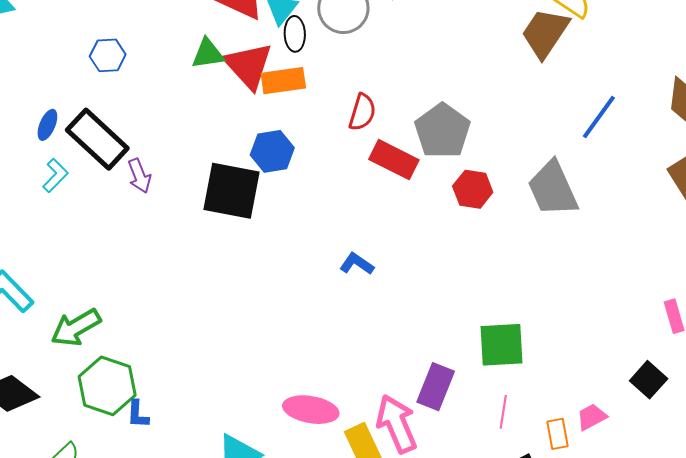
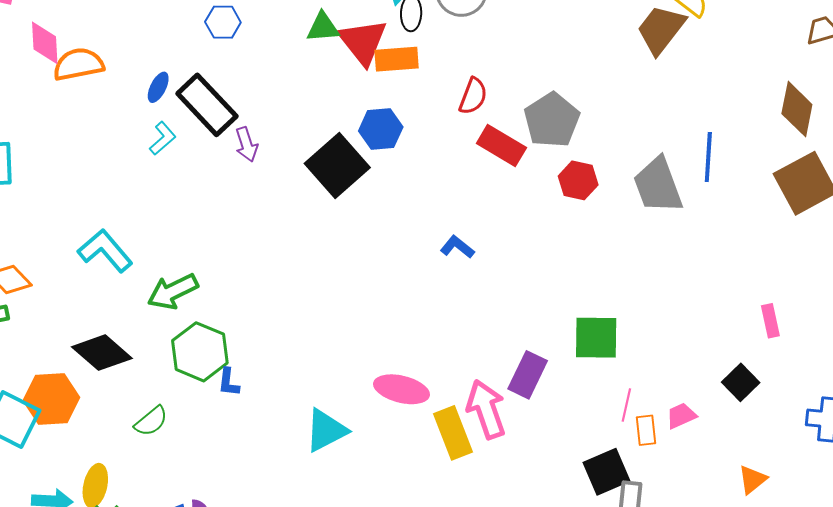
blue line: (599, 117) -> (708, 157), moved, turned -36
black square: (231, 191) -> (337, 165), turned 34
pink line: (503, 412) -> (626, 405), moved

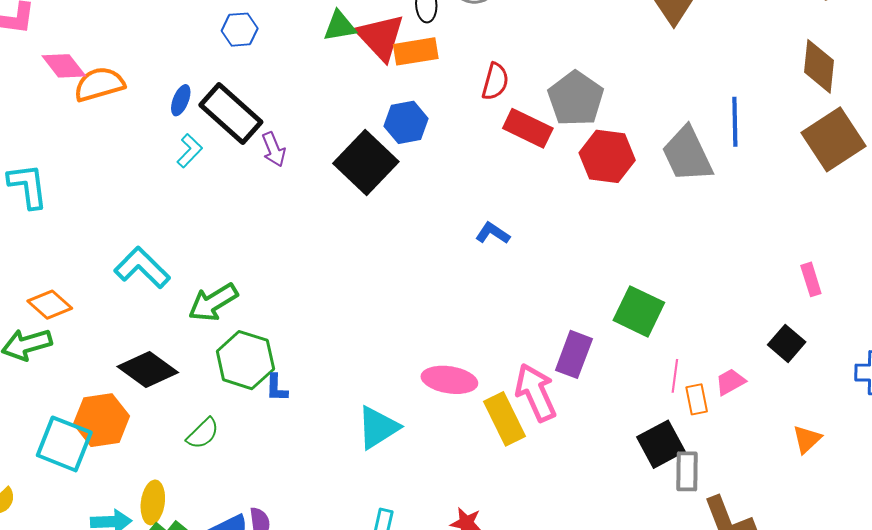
pink diamond: (45, 43) -> (64, 66), turned -30
red hexagon: (578, 180) -> (607, 156), size x1.4
green square: (596, 338) -> (639, 311), turned 30

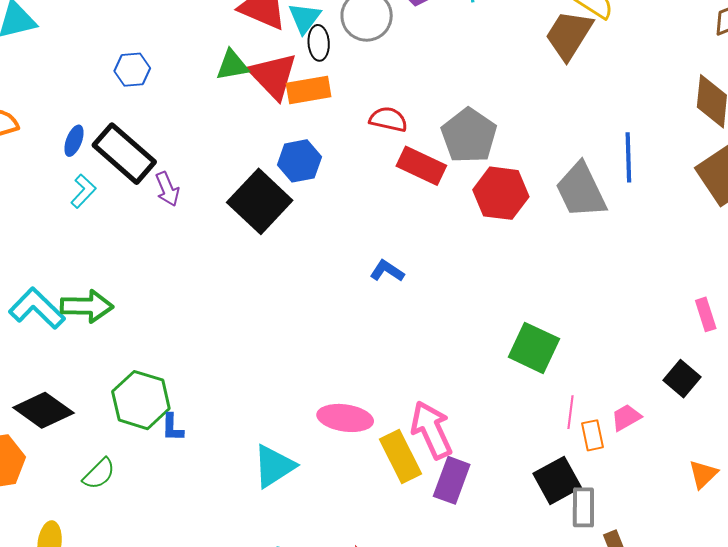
red semicircle: (495, 82) -> (388, 119), turned -93
green arrow: (213, 302) -> (87, 306), moved, turned -147
purple rectangle: (574, 354) -> (452, 480), moved

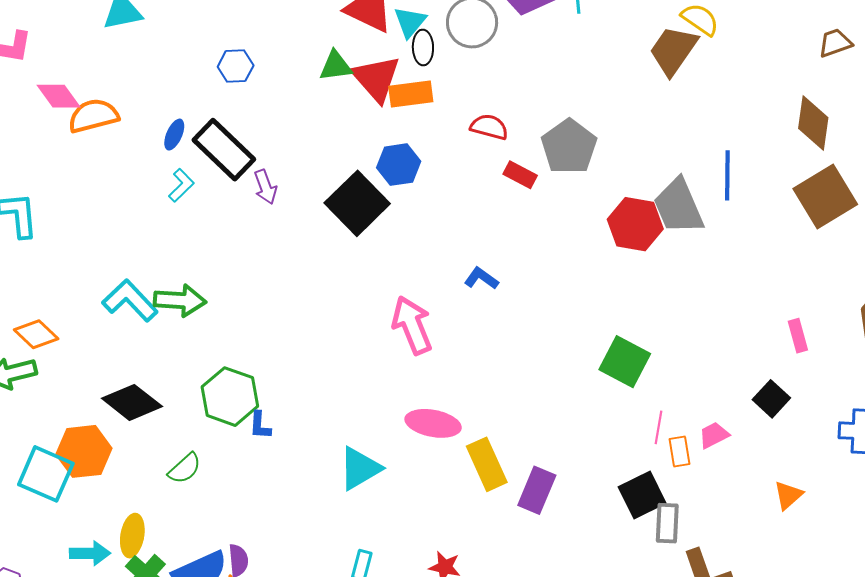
red rectangle: (421, 166) -> (520, 175), size x0.7
red hexagon: (501, 193) -> (635, 224), moved
pink arrow: (431, 430) -> (412, 325), moved

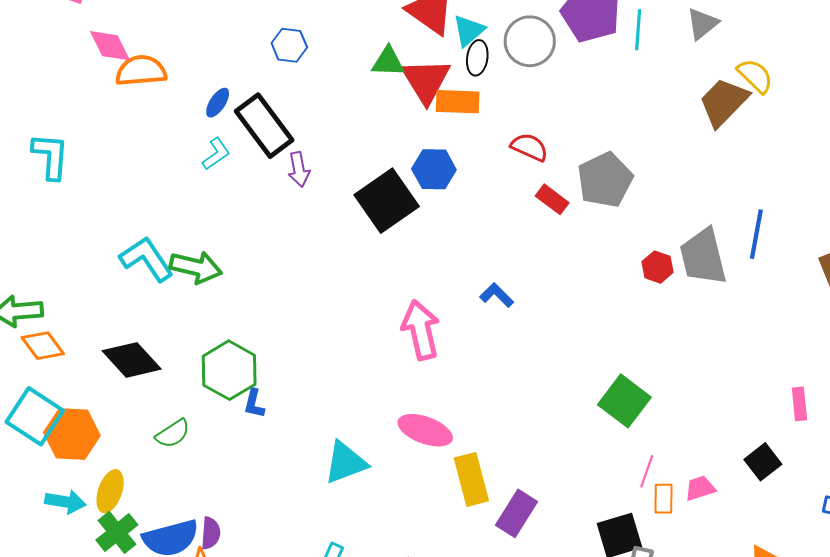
red hexagon: (635, 224) -> (657, 267), size x0.6
orange diamond: (36, 334) -> (43, 346), moved
orange hexagon: (84, 451) -> (72, 434), moved

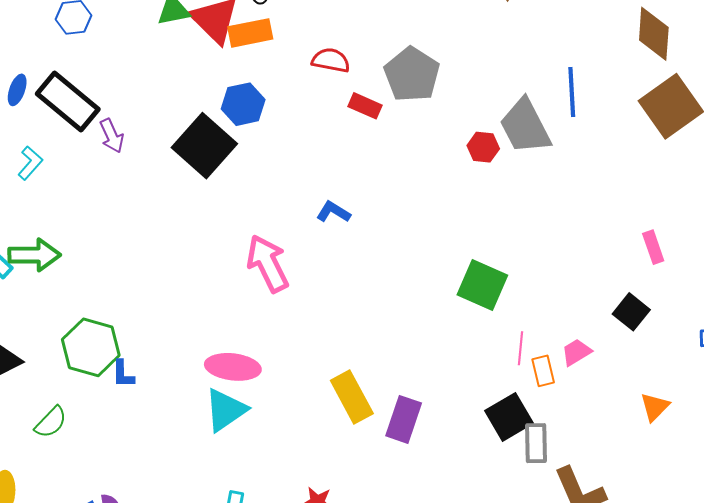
cyan L-shape: (216, 154) -> (30, 163), moved
pink ellipse: (425, 430) -> (233, 367), moved

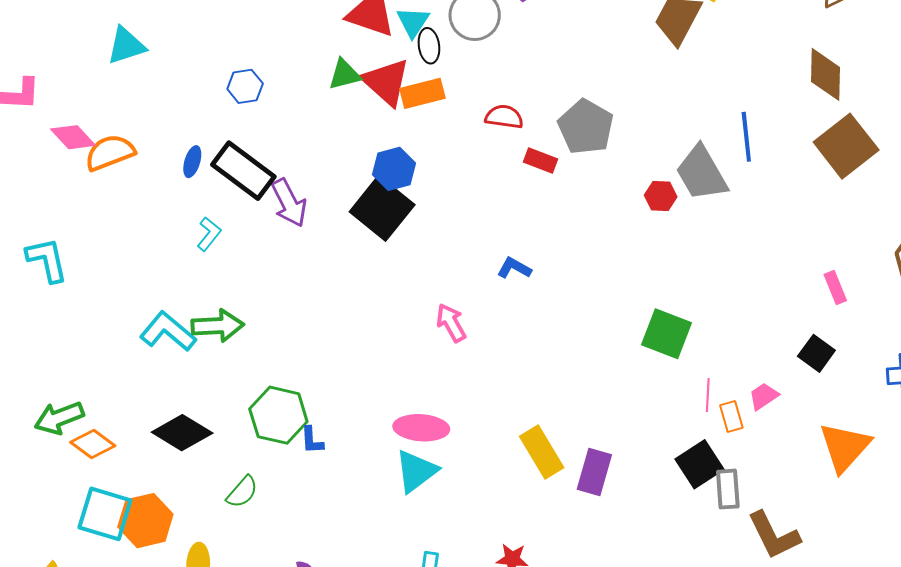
blue hexagon: (243, 104) -> (394, 169), moved
purple arrow: (112, 136) -> (289, 203), size x1.4
pink arrow: (268, 263) -> (451, 323), size x0.7
orange triangle: (655, 407) -> (845, 447), size x1.8

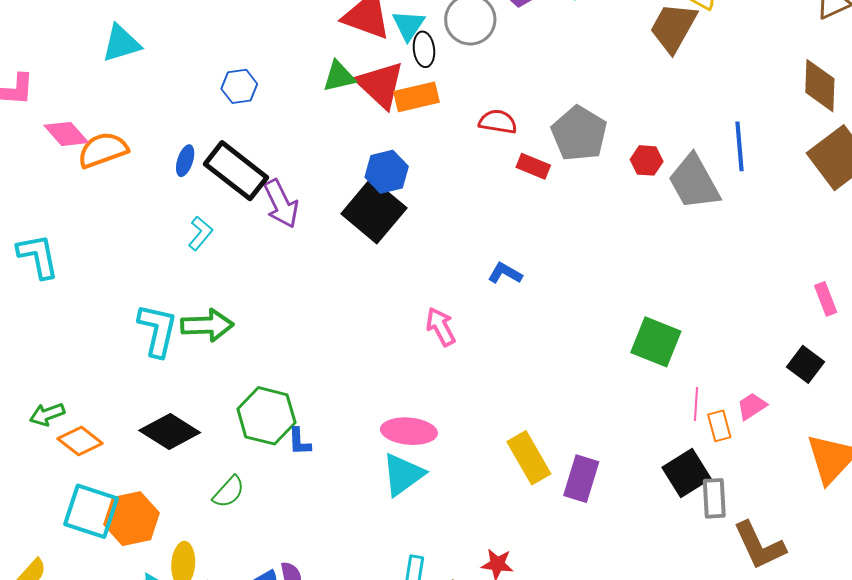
red hexagon: (661, 196) -> (647, 160), moved
cyan L-shape: (168, 332) -> (157, 330), turned 62
green arrow: (59, 418) -> (47, 414), size x0.7

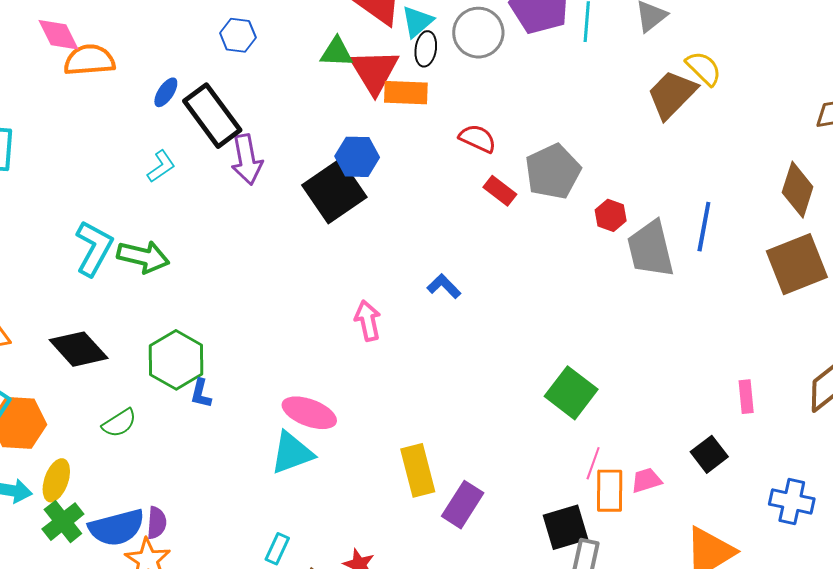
orange rectangle: (719, 426) -> (610, 491), size x1.4

